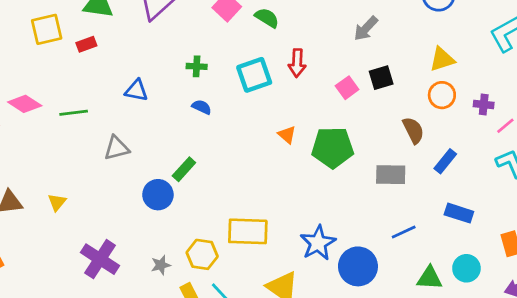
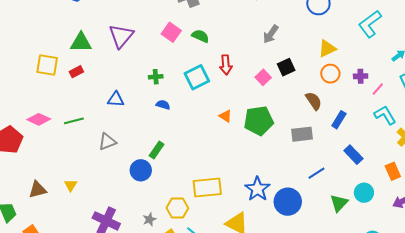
yellow square: (47, 29) -> (47, 65), turned 30
blue rectangle: (459, 213) -> (353, 155), turned 36
green triangle: (429, 278) -> (339, 203), turned -42

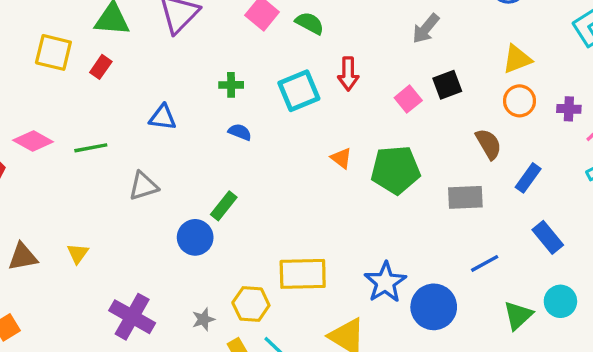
red rectangle: (76, 72) -> (101, 67), turned -32

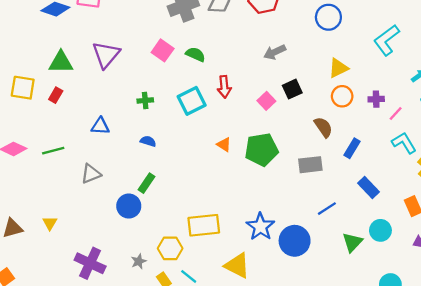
gray arrow: (426, 29) -> (275, 52), turned 30
blue semicircle: (240, 132) -> (148, 141), moved

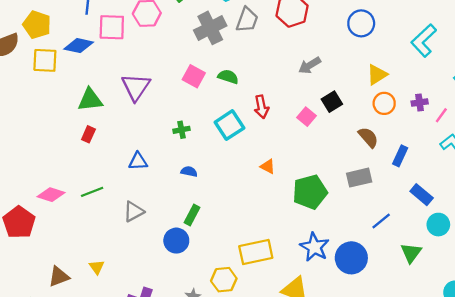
yellow square: (23, 88) -> (45, 60), moved
green pentagon: (261, 150) -> (310, 192), moved
cyan circle: (380, 230) -> (438, 225), moved

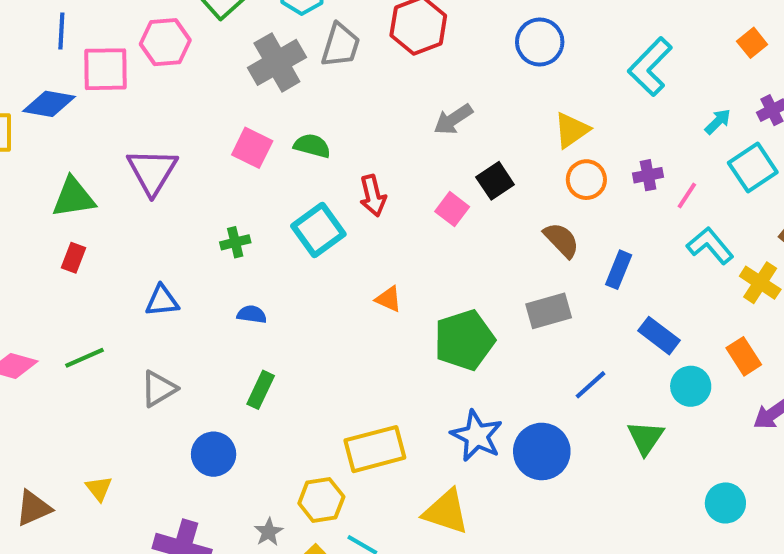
blue circle: (176, 241) -> (214, 454), moved

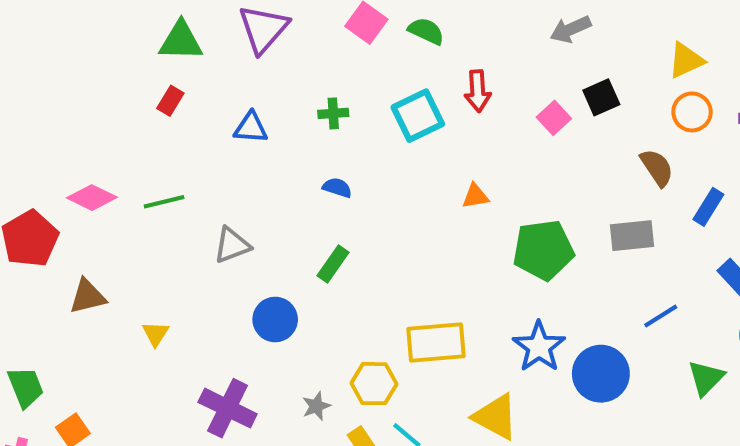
orange triangle: (389, 299) -> (475, 196), turned -44
blue triangle: (162, 301) -> (251, 128), moved
brown triangle: (34, 508) -> (88, 296), moved

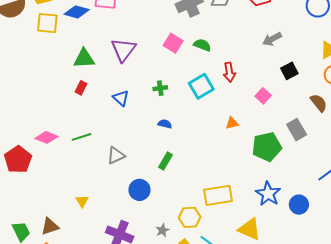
pink square: (554, 118) -> (263, 96), moved
blue triangle: (251, 128) -> (121, 98), turned 42
gray rectangle: (632, 236) -> (297, 130), moved, turned 70
brown triangle: (88, 296) -> (50, 226), moved
blue circle: (601, 374) -> (299, 205), size x0.7

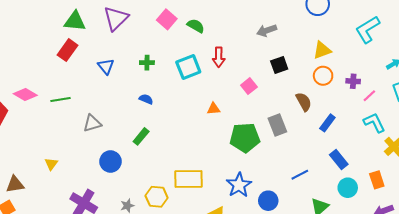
red rectangle: (81, 88) -> (68, 50), size x1.5

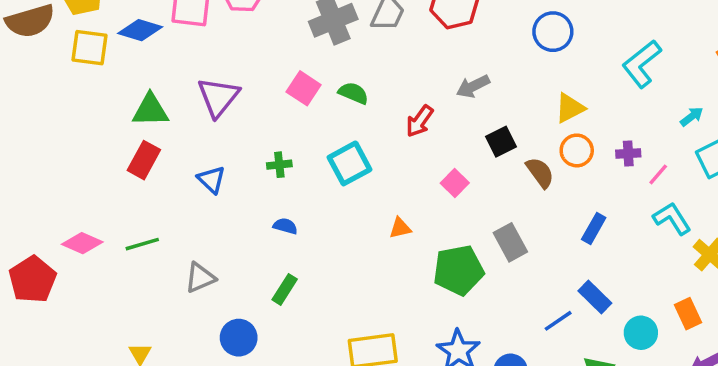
red arrow: (219, 57) -> (420, 121), moved, turned 42
brown semicircle: (304, 102) -> (540, 173), moved
blue rectangle: (339, 159) -> (595, 297), moved

